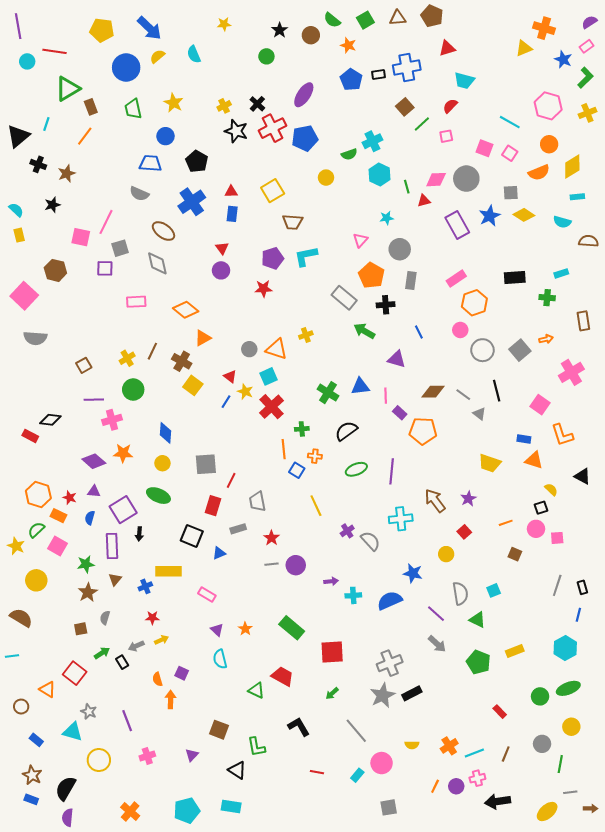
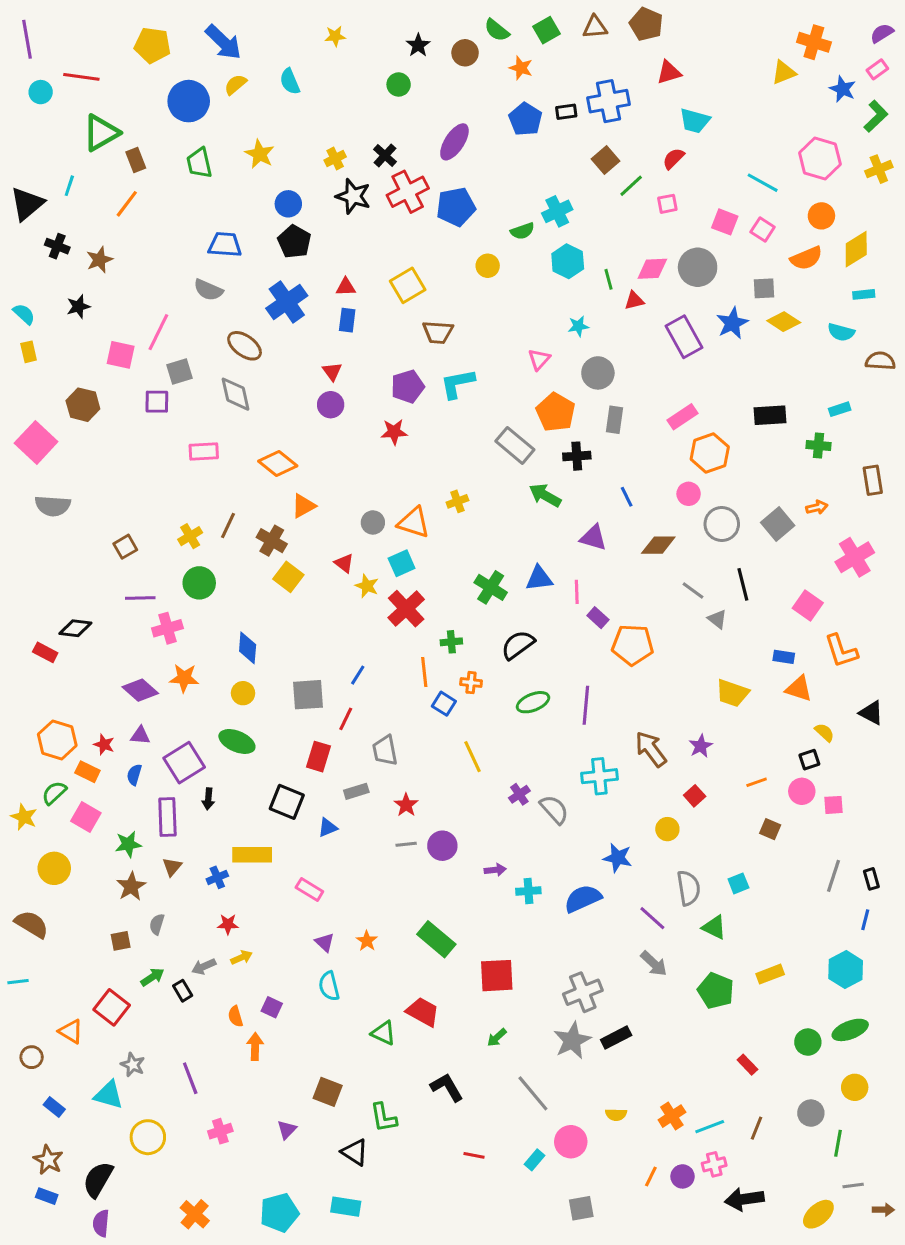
blue circle: (166, 136) -> (288, 204), moved
brown diamond: (433, 392) -> (658, 545), moved
blue line: (226, 402) -> (358, 675), moved

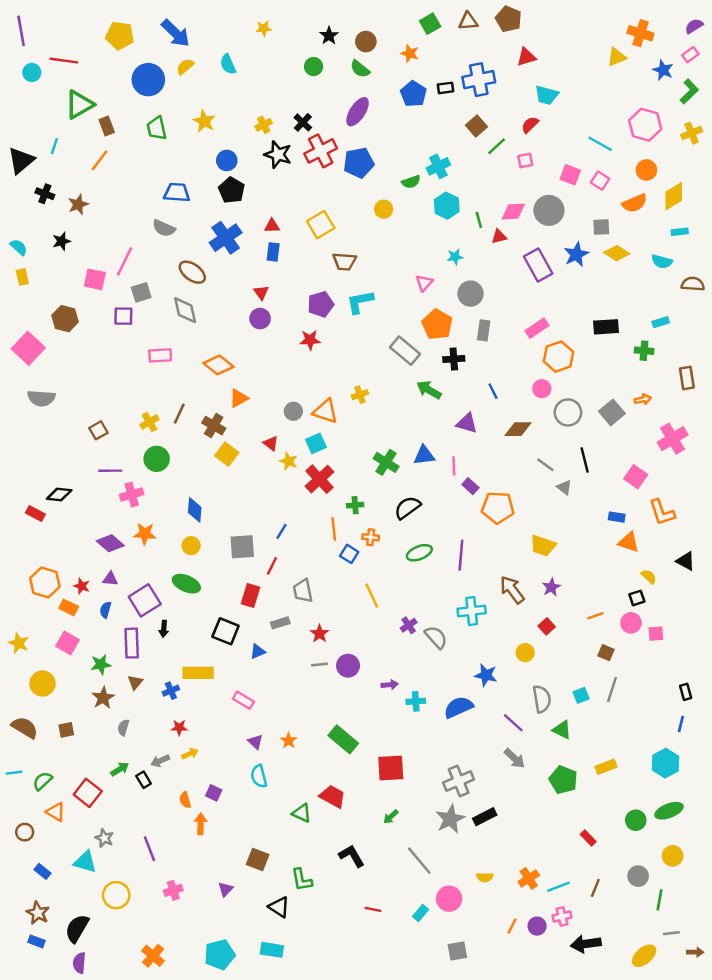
green semicircle: (497, 30) -> (360, 69), moved
yellow trapezoid: (732, 693) -> (543, 546), moved
green semicircle: (54, 793) -> (43, 781), moved
gray line: (834, 876) -> (612, 689), moved
brown square: (121, 941) -> (66, 730), moved

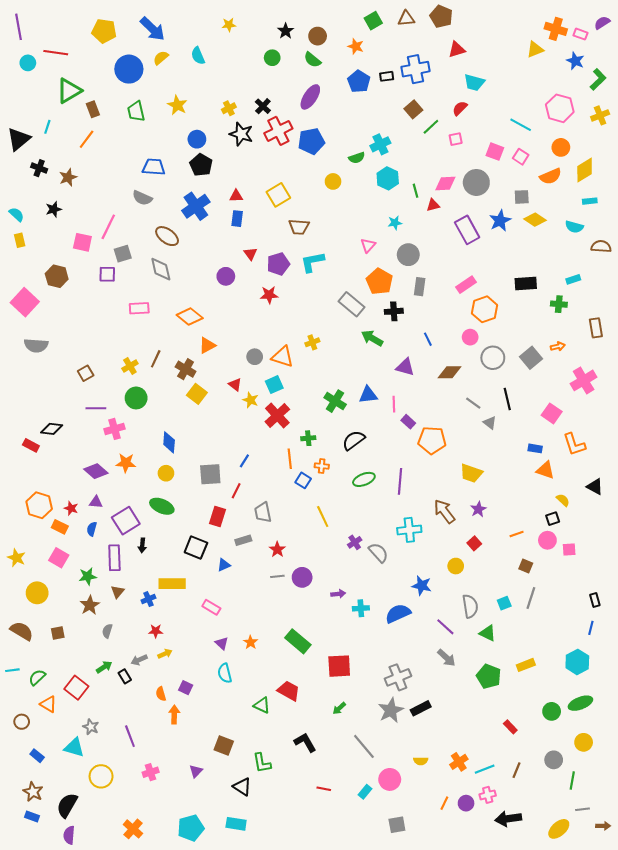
pink rectangle: (690, 55) -> (580, 34), moved, turned 56
red triangle: (261, 292) -> (251, 254), moved

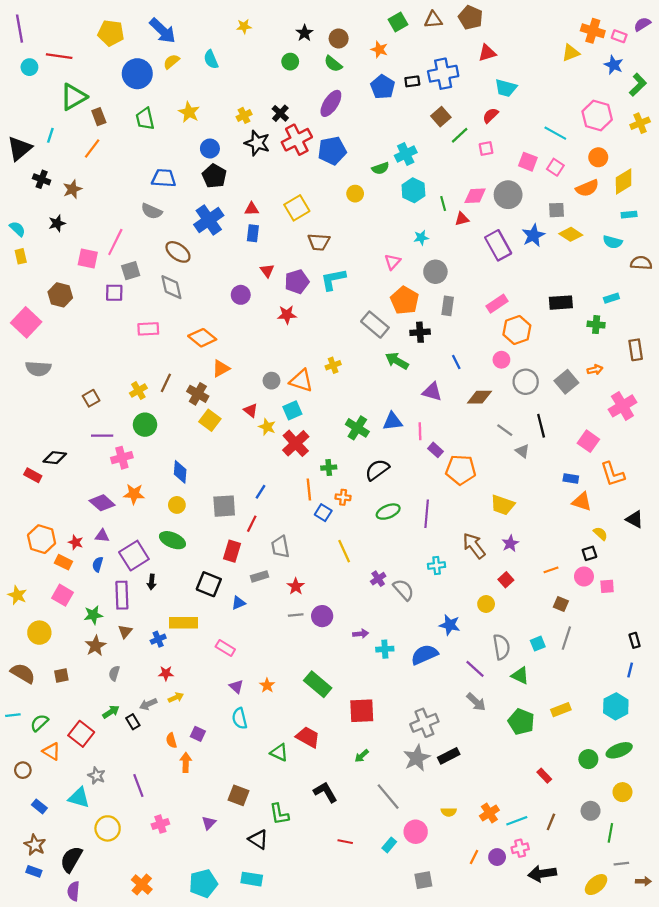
cyan cross: (409, 530) -> (437, 565), size x0.7

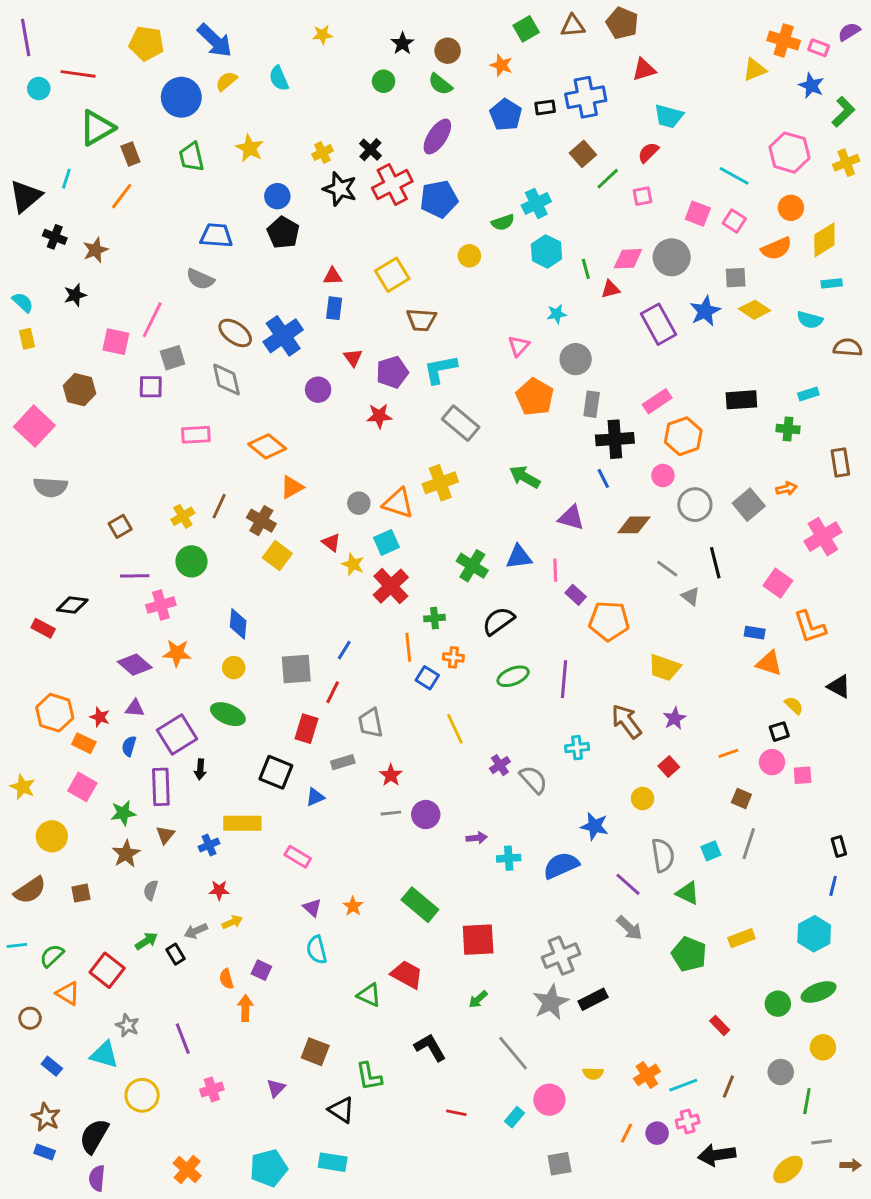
blue cross: (209, 220) -> (283, 336), moved
gray rectangle: (375, 325) -> (461, 423), moved
black cross: (420, 332) -> (615, 439), moved, size x1.4
yellow cross: (333, 365) -> (440, 483), size x1.6
brown semicircle: (23, 673) -> (30, 890), turned 115

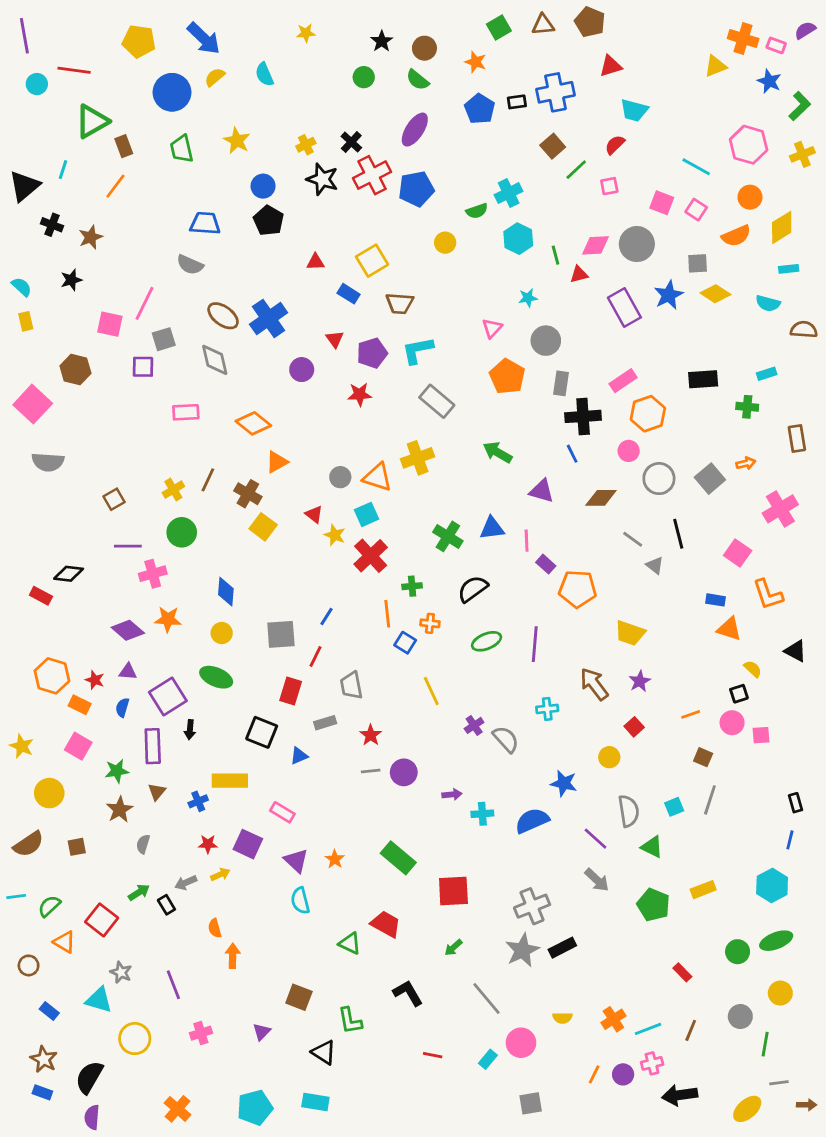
blue rectangle: (334, 308) -> (349, 294), moved, turned -65
purple triangle: (312, 908) -> (296, 861), size x1.4
purple square: (261, 970) -> (248, 844), moved, size x1.5

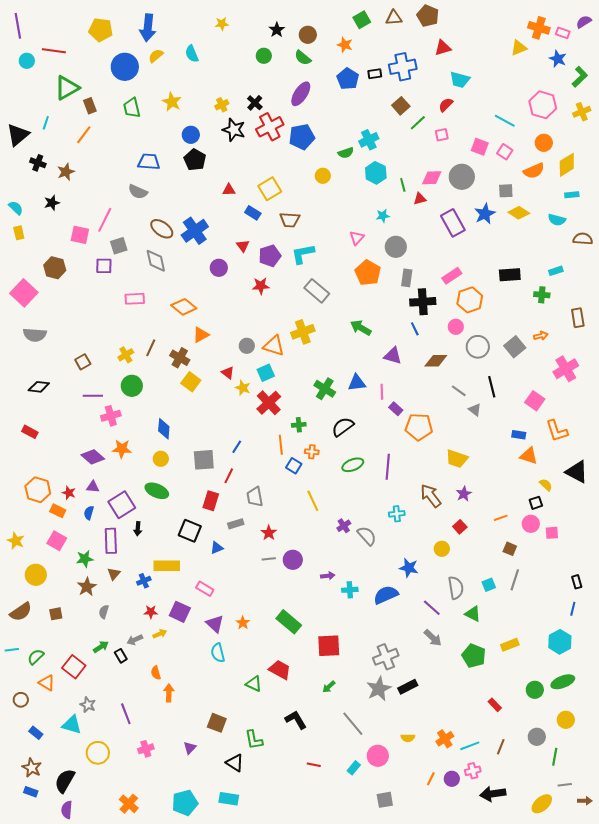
blue arrow: (204, 39) -> (148, 28), turned 52
black diamond: (69, 574) -> (39, 387), moved
black triangle: (795, 651) -> (577, 472), size x1.4

